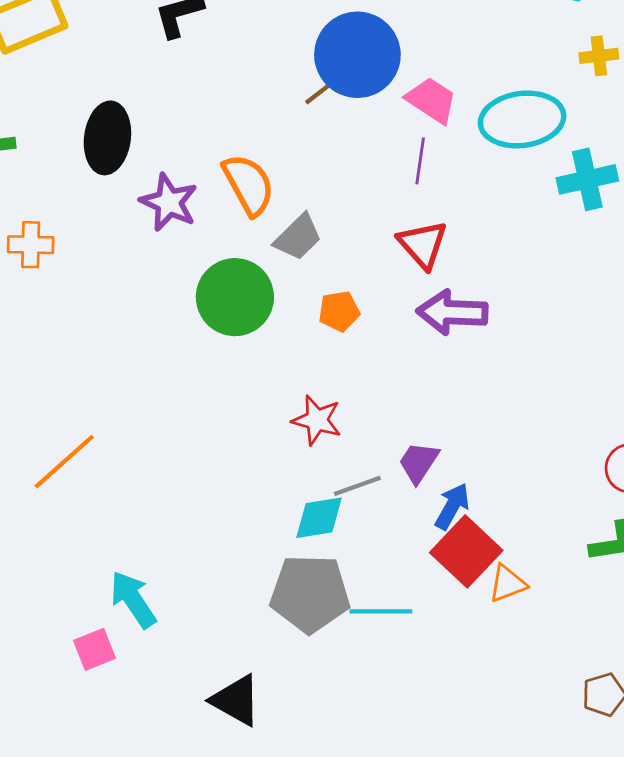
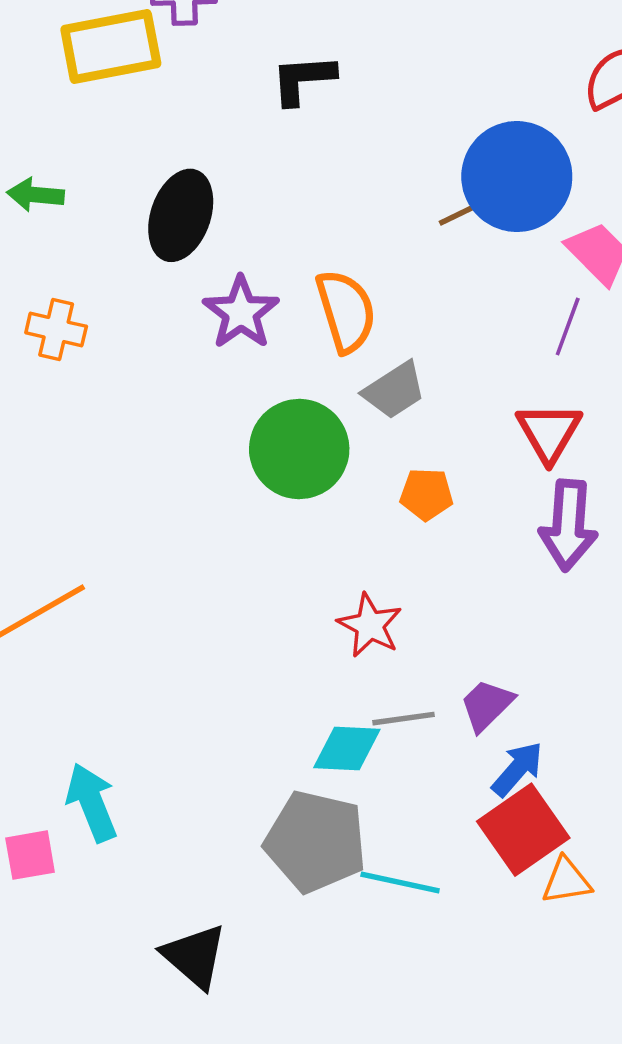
purple arrow: (452, 312) -> (568, 525), turned -100

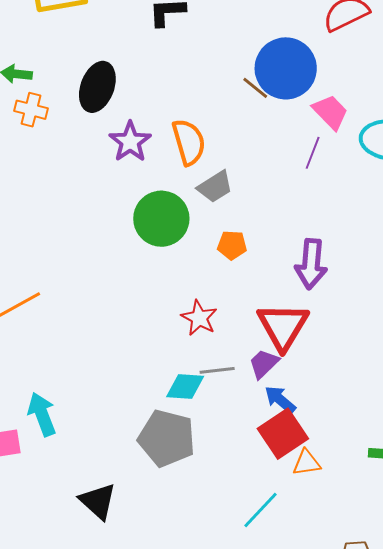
brown line: (463, 212) -> (255, 88), turned 64
orange cross: (56, 330) -> (31, 110), moved
red triangle: (549, 432) -> (283, 326), moved, size x1.4
blue arrow: (517, 769) -> (280, 400), turned -92
cyan line: (400, 882) -> (261, 510), moved, turned -60

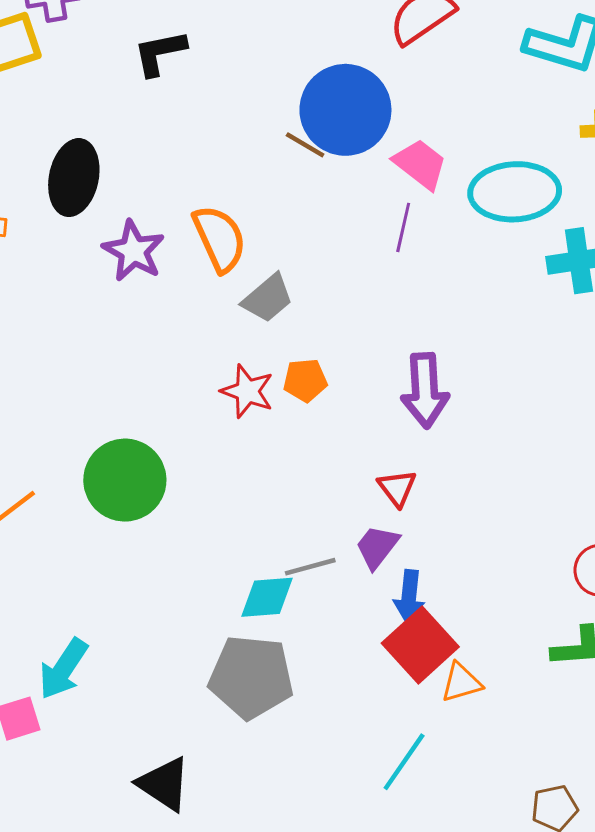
green circle: (161, 219) -> (125, 480), moved
red star: (199, 318) -> (247, 391), moved
red triangle: (283, 326) -> (397, 488), size x0.5
blue arrow: (280, 400) -> (409, 596), turned -116
cyan arrow: (42, 414) -> (63, 669), turned -117

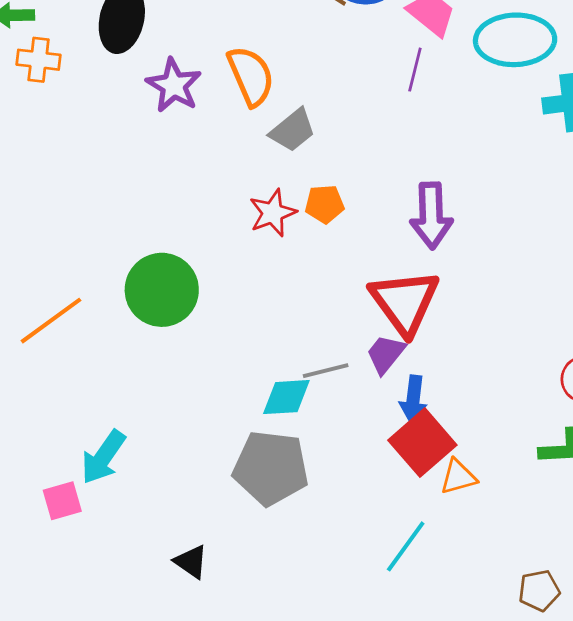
red star: (247, 391) -> (273, 213), turned 30
red triangle: (397, 488) -> (405, 302), size x2.0
black triangle: (164, 784) -> (191, 562), size x0.7

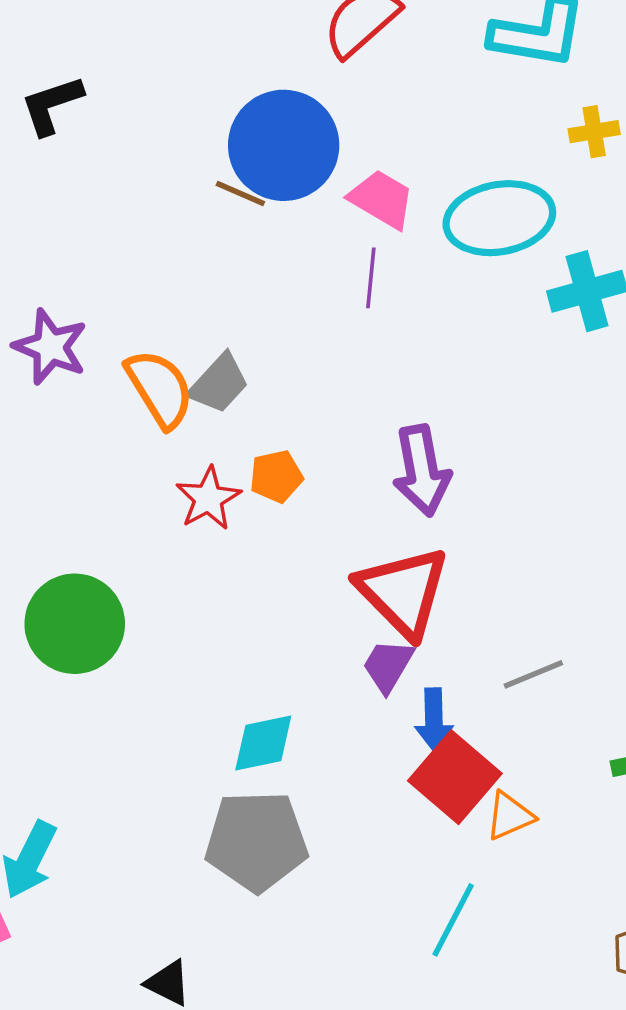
orange semicircle: (251, 76) -> (160, 389), moved
gray line: (326, 371) -> (533, 674), moved

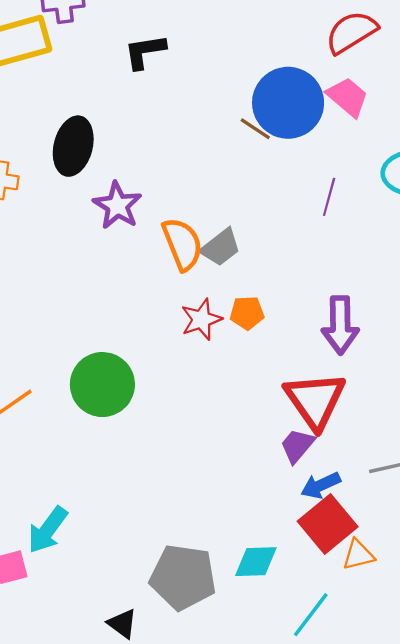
pink trapezoid: (382, 199) -> (348, 97), moved
blue arrow: (434, 720) -> (321, 485), turned 57
cyan diamond: (263, 743) -> (256, 562), moved
gray pentagon: (256, 841) -> (183, 577), moved

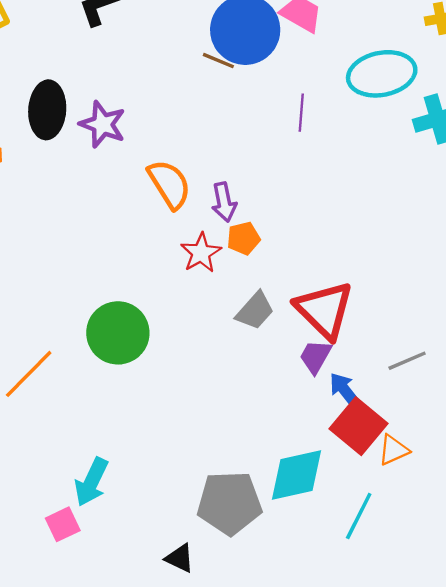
purple star: (117, 206) -> (103, 124), moved
gray trapezoid: (221, 247) -> (255, 311), moved
purple arrow: (340, 325) -> (224, 202), moved, size x0.7
blue arrow: (321, 485) -> (345, 390), turned 87
cyan diamond: (256, 562) -> (297, 475), size x1.4

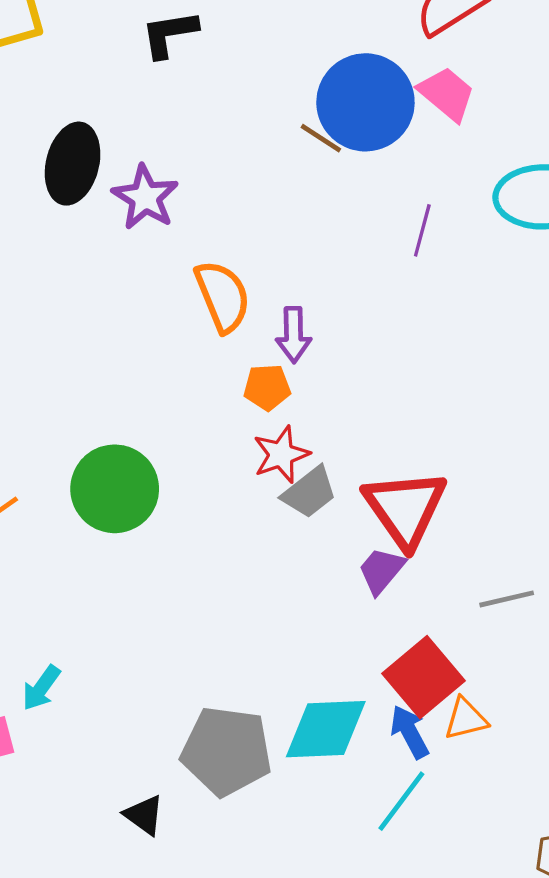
orange pentagon: (243, 238) -> (267, 387), moved
red star: (201, 253) -> (281, 454), moved
blue arrow: (345, 390) -> (410, 732), moved
cyan arrow: (91, 482) -> (41, 688), size x0.7

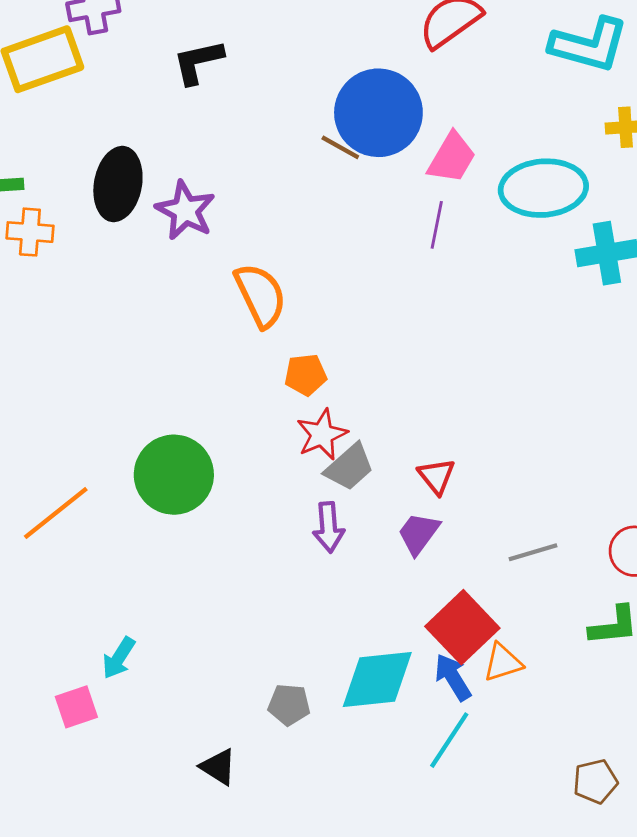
pink trapezoid: (447, 94) -> (452, 158), moved, turned 84
purple arrow: (294, 335) -> (329, 527), moved
red triangle: (405, 508) -> (437, 476), size x0.5
gray pentagon: (227, 751) -> (289, 705), size x0.5

